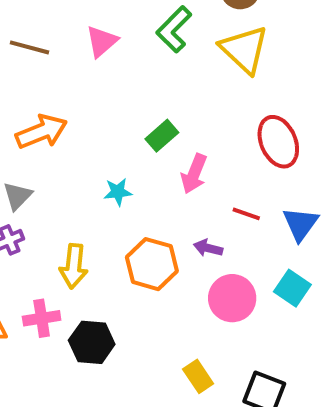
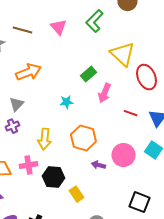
pink triangle: (102, 41) -> (58, 27), turned -30
yellow triangle: (244, 49) -> (122, 54), moved
purple arrow: (208, 248) -> (98, 165), moved
yellow rectangle: (198, 376) -> (76, 194), moved

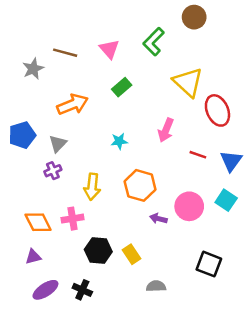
green rectangle: (88, 74) -> (122, 87), moved
black hexagon: (53, 177) -> (98, 251), moved

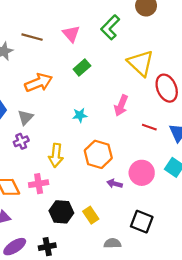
black square: (209, 264) -> (142, 222), moved
black cross: (82, 290) -> (47, 247), turned -35

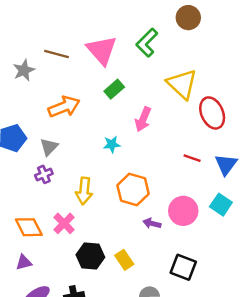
pink triangle: (71, 34) -> (102, 50), size x1.5
pink arrow: (121, 105) -> (143, 119), moved
pink cross: (39, 184) -> (64, 223), turned -36

